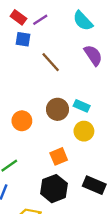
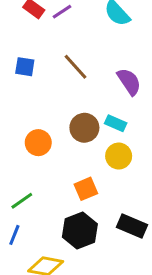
blue square: (23, 39) -> (25, 67), moved
purple semicircle: (93, 55) -> (129, 82), moved

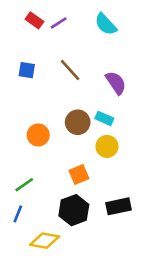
black rectangle: (132, 226) -> (118, 206), turned -35

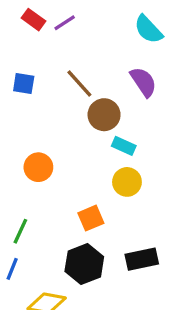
cyan semicircle: (106, 24) -> (148, 29), moved
purple semicircle: (116, 83) -> (143, 82), moved
brown circle: (78, 122) -> (104, 115), moved
green line: (24, 185) -> (20, 231), turned -30

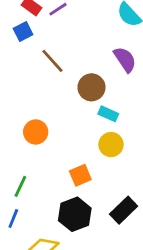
blue square: (24, 84) -> (23, 32), moved, turned -36
brown line: (79, 84) -> (52, 61), moved
black rectangle: (142, 259) -> (124, 210), turned -32

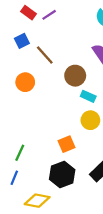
blue square: (23, 32) -> (22, 41), moved
orange circle: (36, 132) -> (25, 82), moved

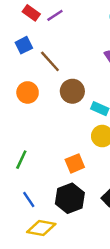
brown circle: (75, 76) -> (72, 91), moved
green line: (20, 153) -> (21, 160), moved
blue line: (14, 178) -> (29, 199), moved, turned -56

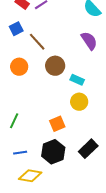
blue line: (29, 199) -> (20, 153), turned -64

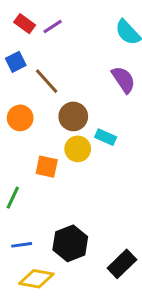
yellow circle: (79, 102) -> (78, 149), moved
orange square: (57, 124) -> (47, 167), moved, turned 35
black rectangle: (88, 149) -> (122, 264), moved

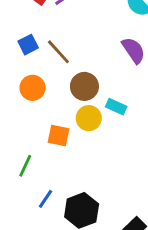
blue square: (16, 62) -> (28, 45), moved
blue line: (22, 245) -> (45, 199), moved, turned -48

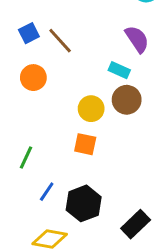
brown circle: (84, 86) -> (127, 100), moved
cyan rectangle: (116, 107) -> (119, 70), moved
orange square: (58, 135) -> (85, 144), moved

